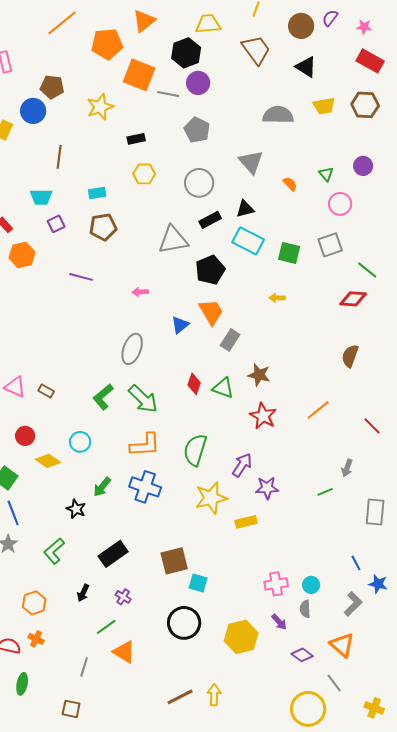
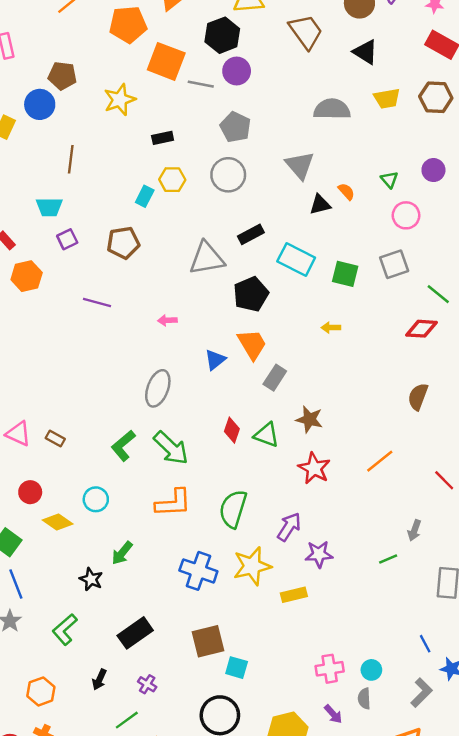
gray circle: (199, 183) -> (228, 175), moved
cyan rectangle: (97, 193) -> (145, 196), moved, turned -54
black triangle: (245, 209) -> (320, 205), moved
blue cross: (145, 487) -> (198, 571), moved

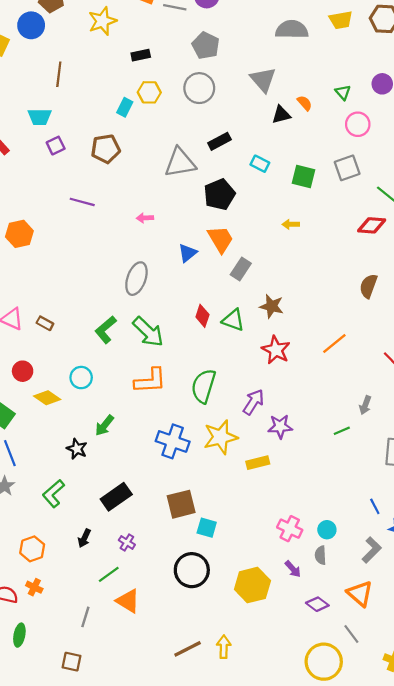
cyan rectangle: (296, 260) -> (260, 164), size x0.6
orange hexagon: (27, 276) -> (19, 234), moved
pink cross: (330, 669) -> (290, 529), turned 35

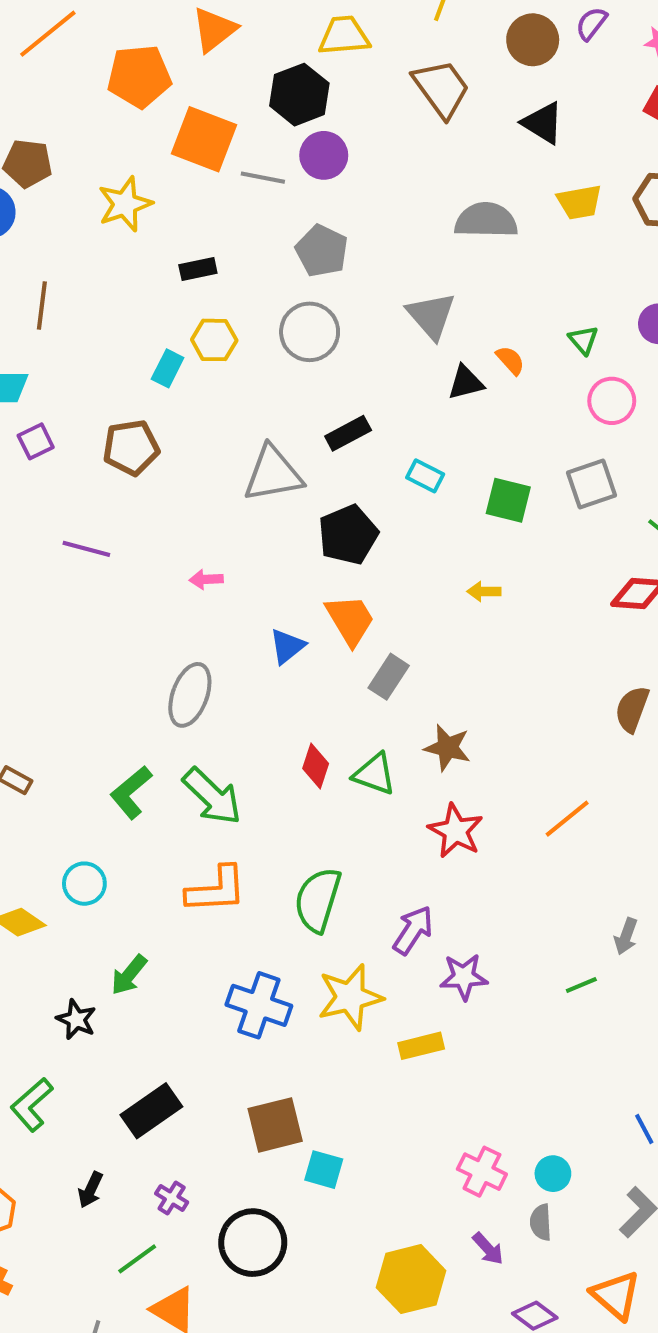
black circle: (192, 570) -> (253, 1243), moved

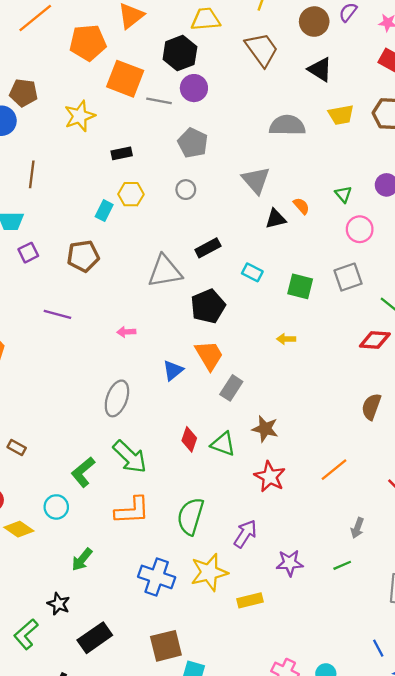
gray circle: (310, 332) -> (186, 190), size x0.6
green L-shape: (131, 792) -> (83, 472), moved
gray arrow: (626, 936) -> (357, 528), moved
purple star: (464, 977) -> (290, 563), moved
black star: (76, 1019) -> (59, 604), moved

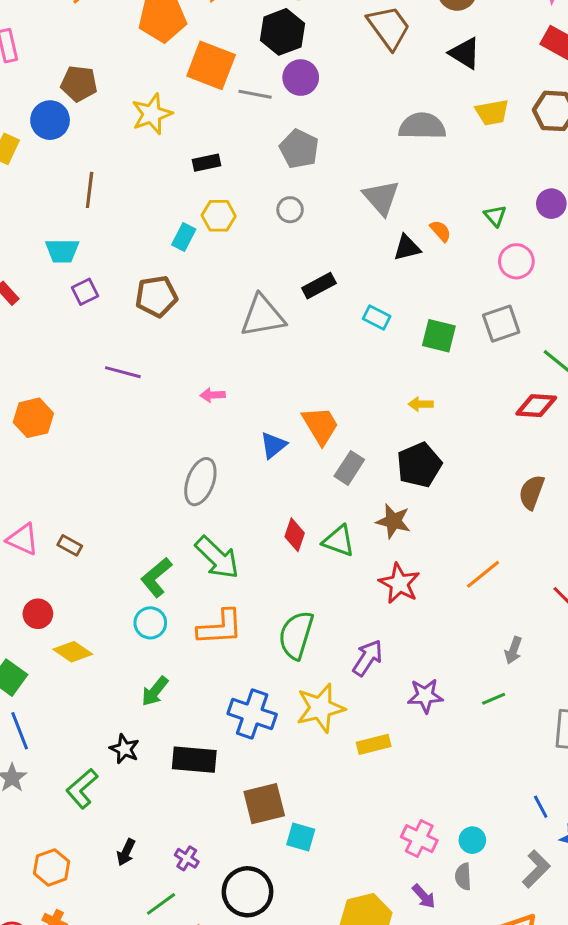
black pentagon: (208, 306) -> (419, 465), moved
cyan circle: (56, 507) -> (150, 623), moved
black rectangle: (95, 638) -> (194, 760), moved, turned 40

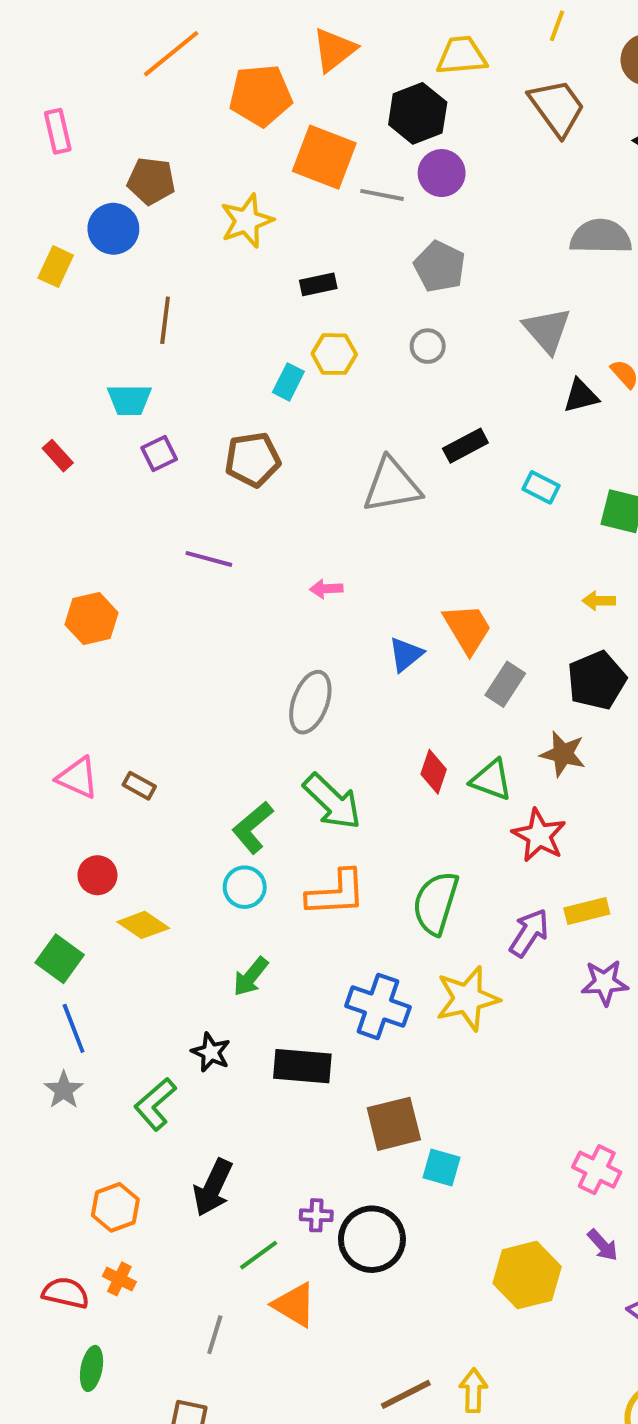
red star: (399, 583) -> (539, 835), moved
yellow rectangle: (374, 744) -> (587, 911), moved
black arrow: (126, 852) -> (213, 1187), size x1.6
purple cross: (187, 858) -> (316, 1215), moved, turned -30

